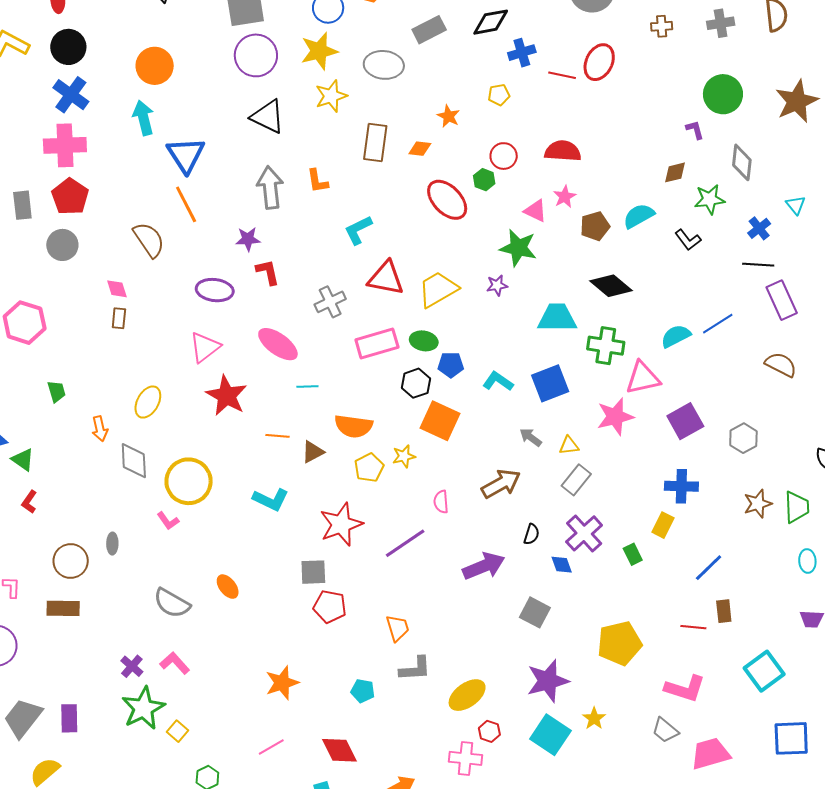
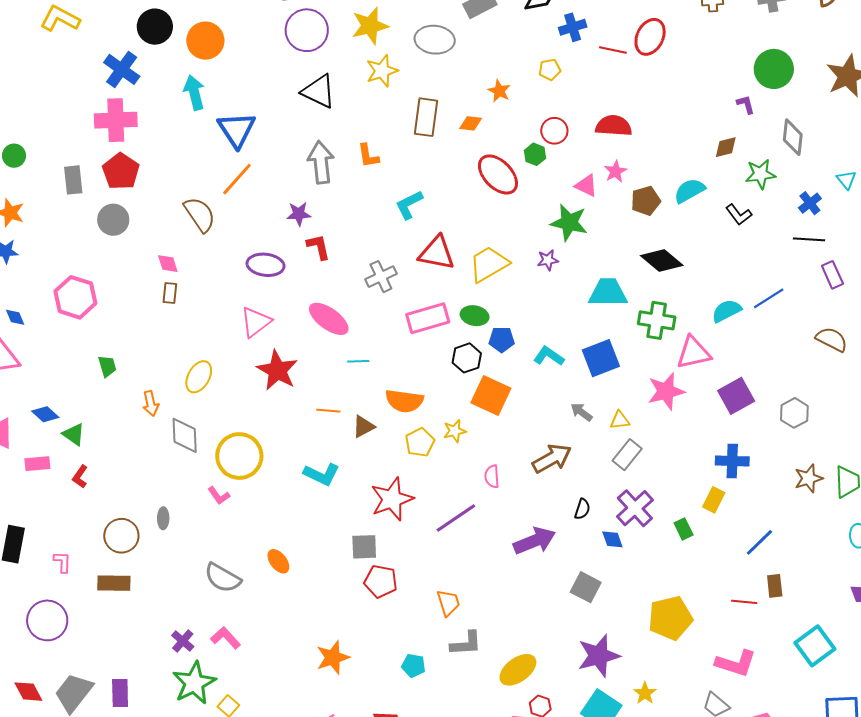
black circle: (68, 47) -> (155, 27), moved
orange line: (186, 204) -> (237, 179), turned 69
purple rectangle: (782, 300) -> (832, 275), size x0.7

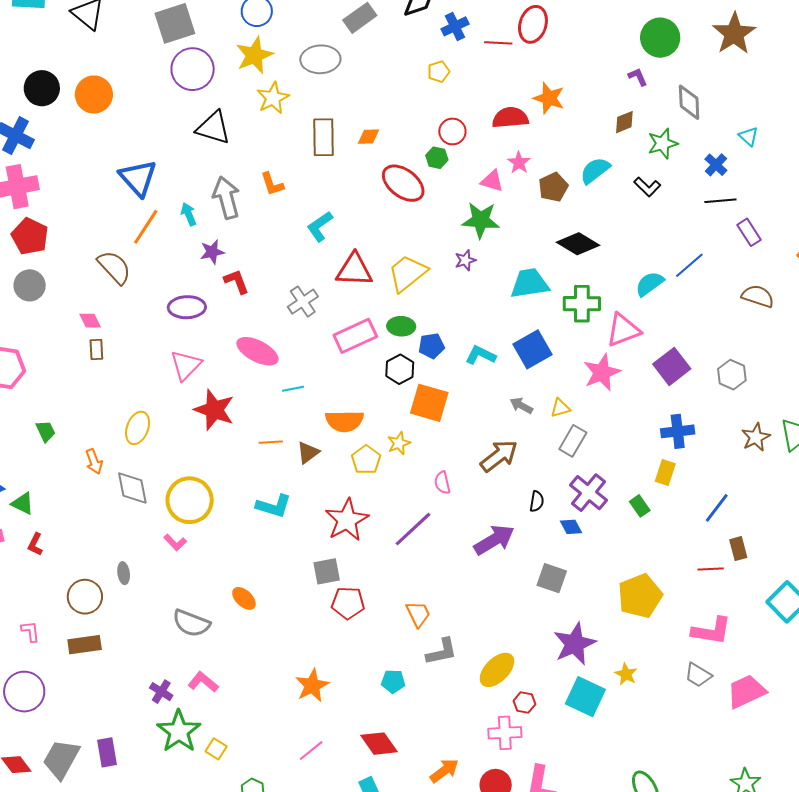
orange star: (499, 91) -> (549, 98), moved, size x1.4
cyan arrow: (194, 93) -> (189, 214), moved, size x0.7

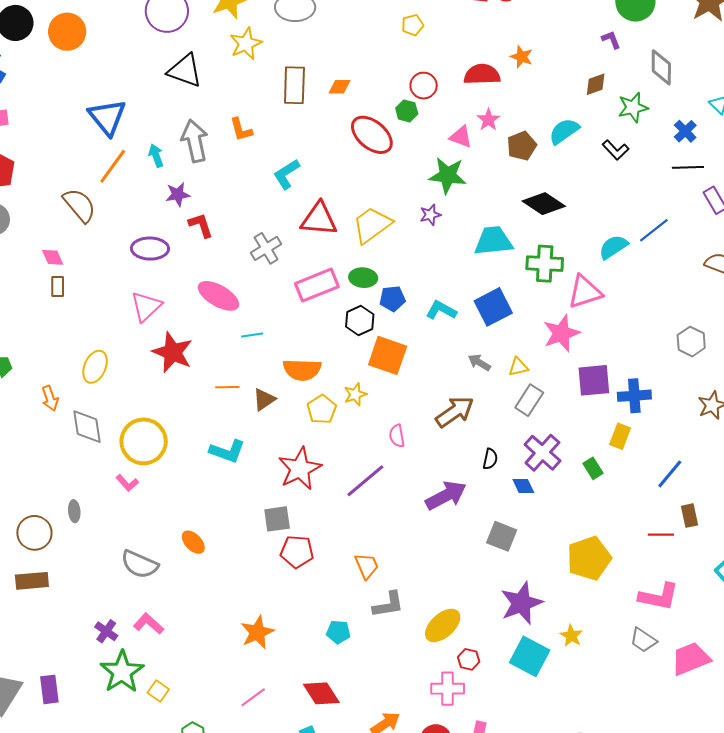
orange star: (549, 98) -> (522, 57), size x0.7
purple square: (672, 366) -> (594, 380), moved, turned 30

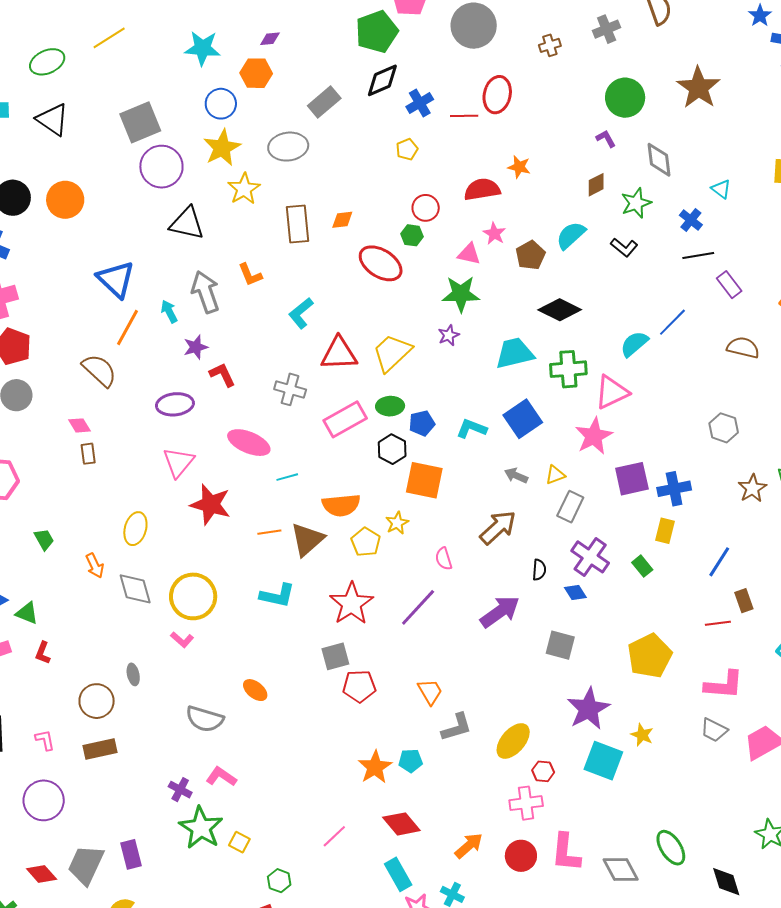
gray cross: (266, 248) -> (290, 389), turned -36
brown triangle: (264, 399) -> (307, 539), size x1.5
orange star: (257, 632) -> (375, 767), moved

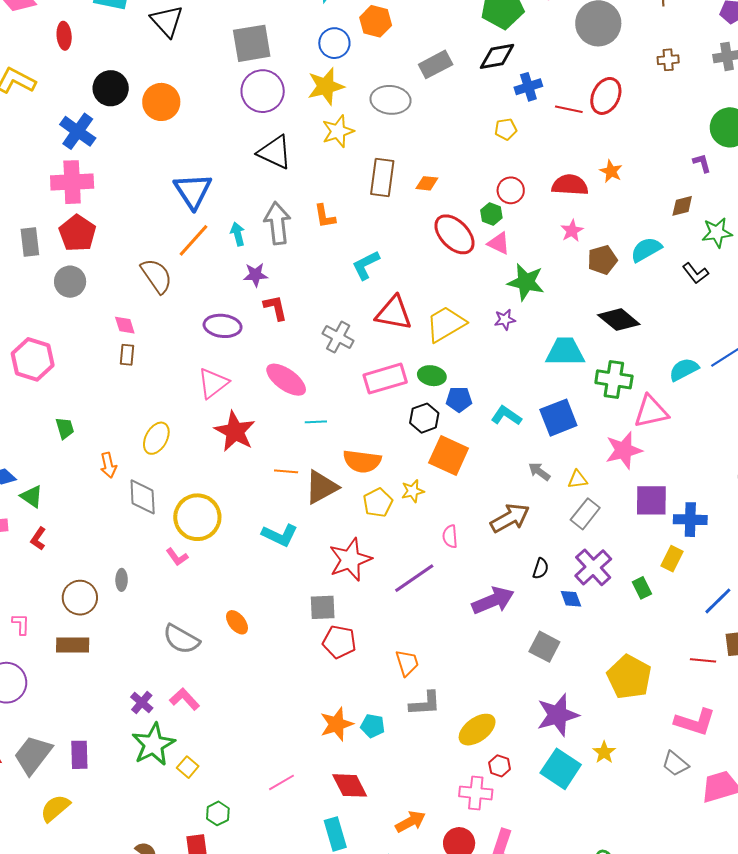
pink triangle: (469, 254) -> (499, 243), moved
yellow pentagon: (650, 656) -> (629, 677), turned -30

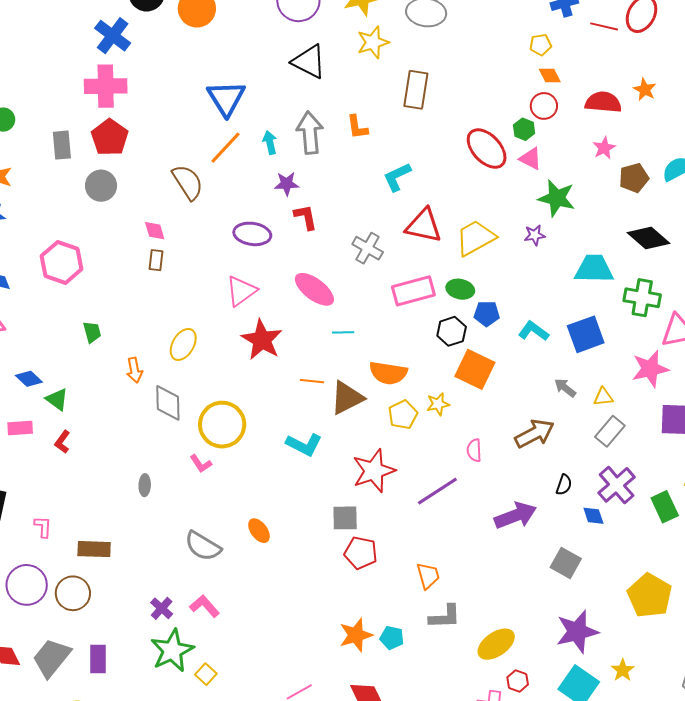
orange diamond: (427, 183) -> (550, 76), moved, turned 55
green rectangle: (642, 588) -> (665, 507), size x1.4
brown circle: (80, 598) -> (73, 593), moved

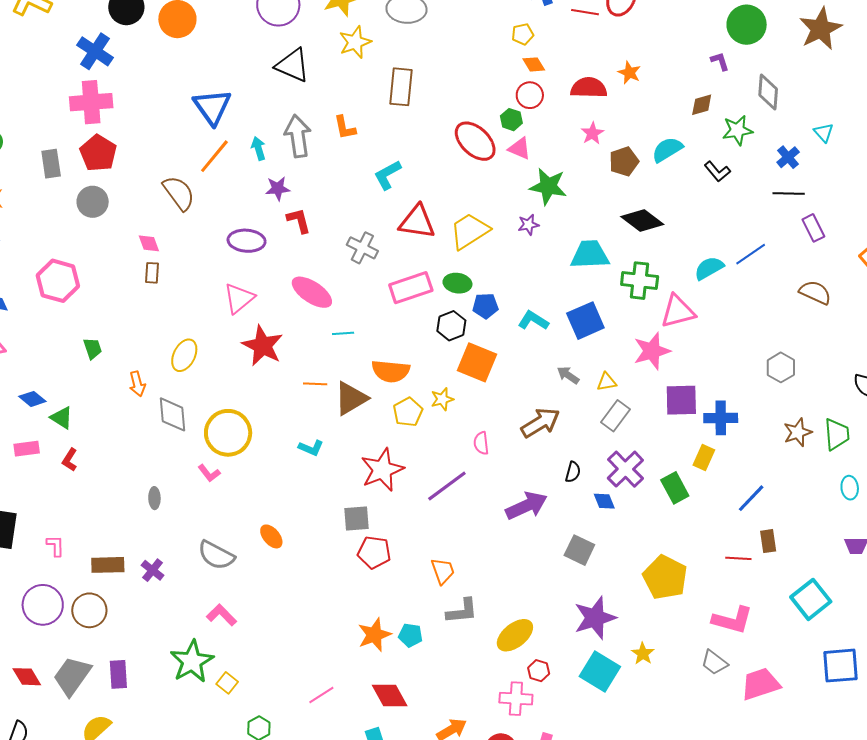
cyan L-shape: (304, 445) -> (311, 448), size x0.7
purple cross: (162, 608) -> (153, 570), moved

